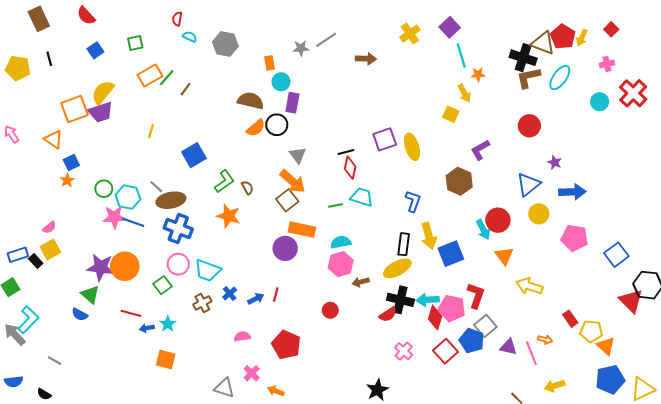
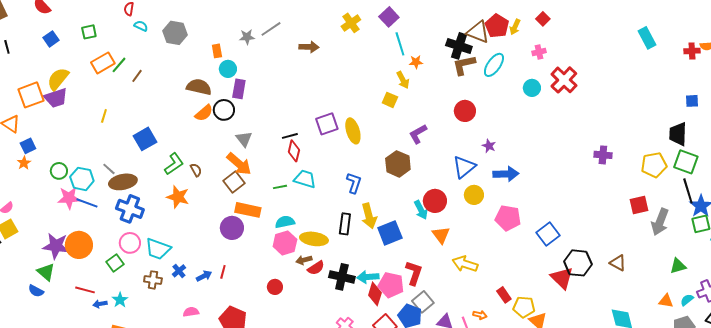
yellow ellipse: (397, 268) -> (314, 239), moved, turned 36
brown cross: (202, 303) -> (153, 280), turned 36
red semicircle: (388, 314) -> (316, 268), moved

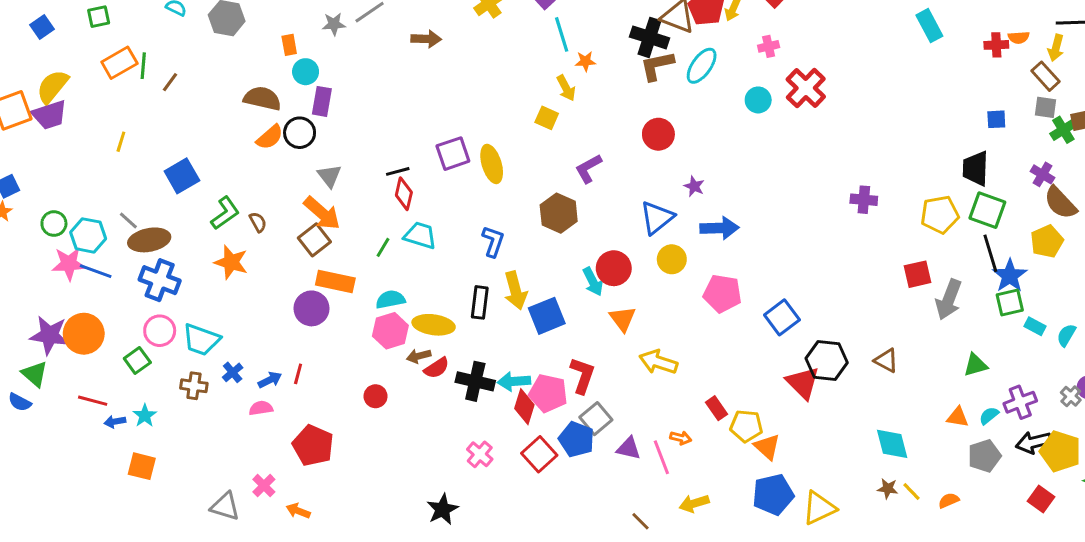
green line: (119, 65) -> (143, 66), turned -36
green line: (280, 187) -> (383, 247), turned -48
pink semicircle: (191, 312) -> (261, 408), moved

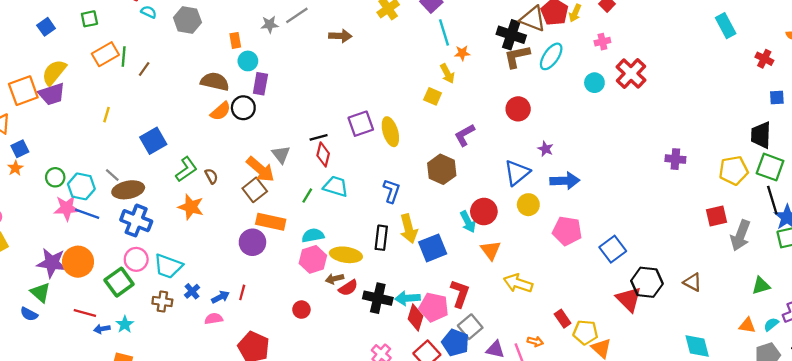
red cross: (996, 45) -> (764, 59), moved, turned 30
gray triangle: (329, 176) -> (281, 154), moved
green square: (137, 361) -> (119, 282), size x1.4

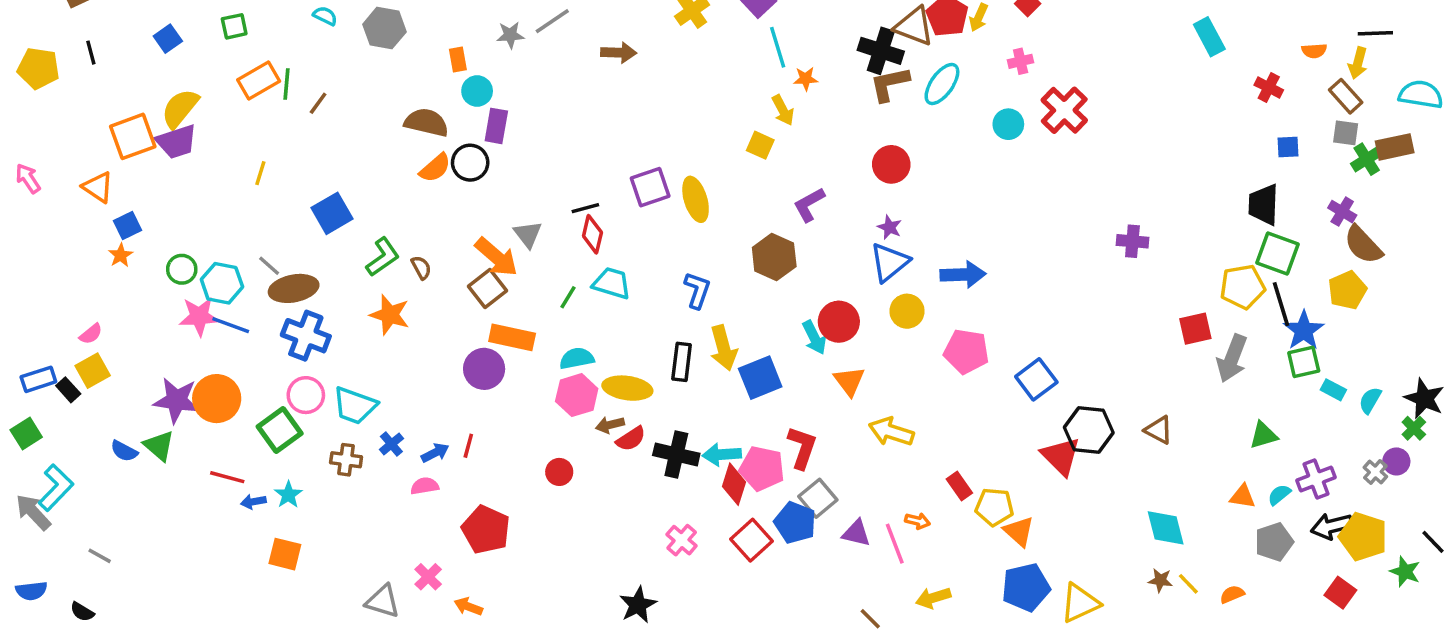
purple star: (545, 149) -> (890, 227), moved
yellow pentagon: (734, 170) -> (1243, 287), moved
blue semicircle: (29, 314) -> (124, 451), moved

